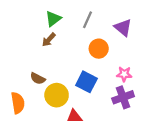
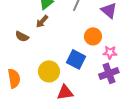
orange circle: (99, 49) -> (93, 36), moved
brown semicircle: (38, 79) -> (22, 36), moved

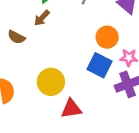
blue square: (76, 59) -> (99, 65), moved

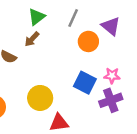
orange circle: (107, 37) -> (88, 41), moved

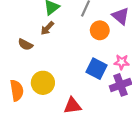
yellow circle: (40, 98) -> (43, 83), moved

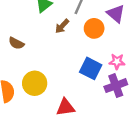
brown arrow: (47, 28) -> (62, 26), moved

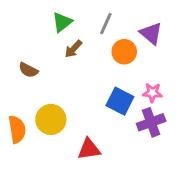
brown arrow: (62, 26) -> (73, 49), moved

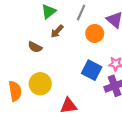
brown semicircle: (28, 70) -> (35, 47), moved

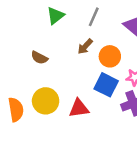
brown arrow: (57, 31) -> (85, 46), moved
orange circle: (95, 33) -> (110, 56), moved
red triangle: (69, 106) -> (79, 108), moved

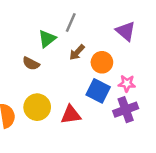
green triangle: (55, 16) -> (47, 39), moved
gray line: (94, 17) -> (71, 22), moved

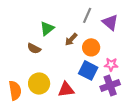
gray line: (71, 22) -> (87, 15), moved

